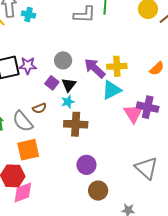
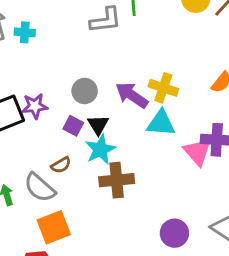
yellow cross: (117, 66) -> (163, 88), turned 30
cyan triangle: (112, 90) -> (161, 123), turned 40
cyan star: (68, 102) -> (100, 150), size x1.5
purple circle: (86, 165) -> (174, 233), moved

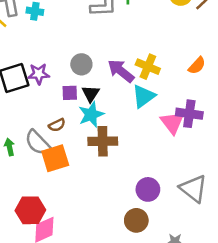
cyan triangle: (161, 123) -> (144, 96), turned -45
purple square: (73, 126) -> (70, 93), turned -35
orange square: (54, 227) -> (55, 158), moved

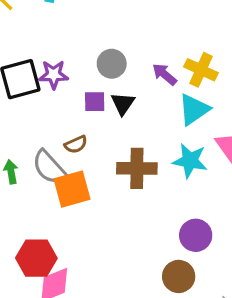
purple arrow: (121, 71) -> (165, 74), size x0.7
cyan star: (91, 114) -> (190, 161), moved, turned 30

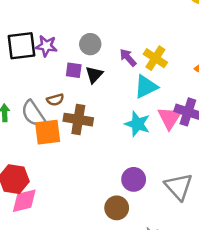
brown cross: (137, 168) -> (78, 120), moved

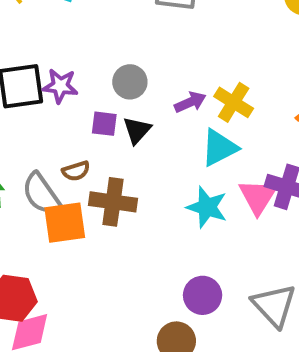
purple arrow: (128, 58) -> (190, 102), turned 108

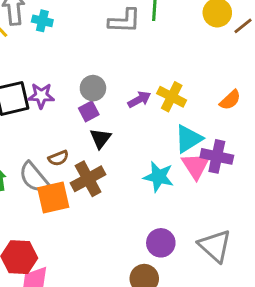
purple square: (104, 124) -> (89, 111), moved, turned -30
black triangle: (137, 130) -> (100, 138), moved
cyan triangle: (219, 148) -> (188, 139), moved
brown cross: (113, 202) -> (88, 179), turned -32

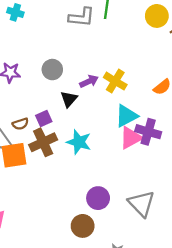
purple square: (89, 111) -> (44, 119), moved
black triangle: (100, 138) -> (69, 99), moved
pink triangle: (196, 166) -> (131, 138), turned 30
cyan star: (159, 177) -> (79, 142), moved

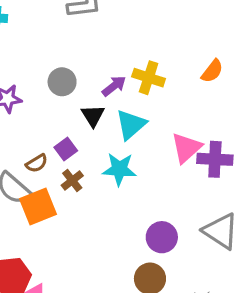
cyan triangle: (126, 116) -> (131, 125), moved
purple cross: (148, 132) -> (215, 159), moved
brown cross: (43, 142) -> (72, 180), size x0.6

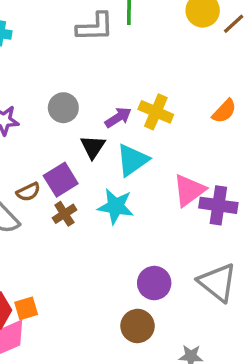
purple square: (66, 149) -> (61, 180), size x1.4
orange square: (38, 207) -> (26, 308), moved, size x0.6

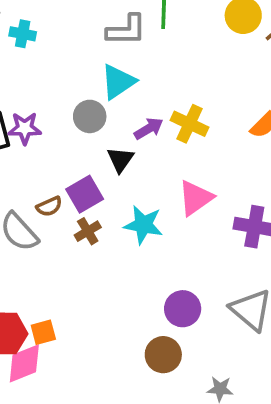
cyan triangle: (132, 160) -> (118, 82), moved
pink triangle: (189, 190) -> (196, 198), moved

